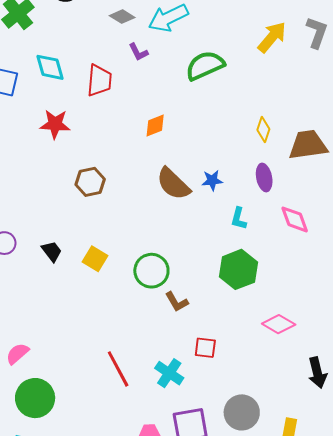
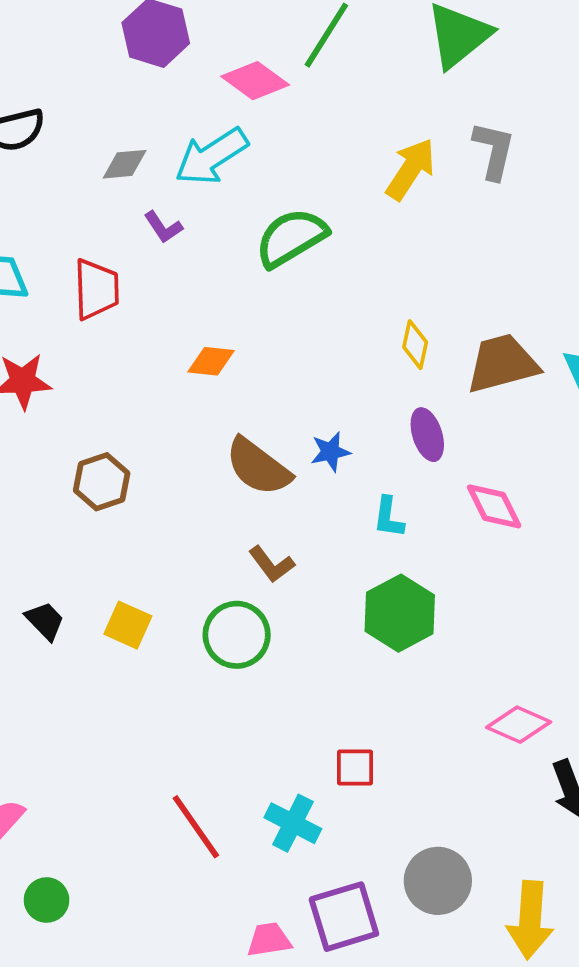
gray diamond: (122, 17) -> (125, 164), turned -30
orange diamond: (155, 125) -> (211, 361), turned 35
brown L-shape: (177, 302) -> (272, 564), moved
pink diamond: (279, 324) -> (519, 725), moved
green circle: (35, 398) -> (47, 900), size x0.6

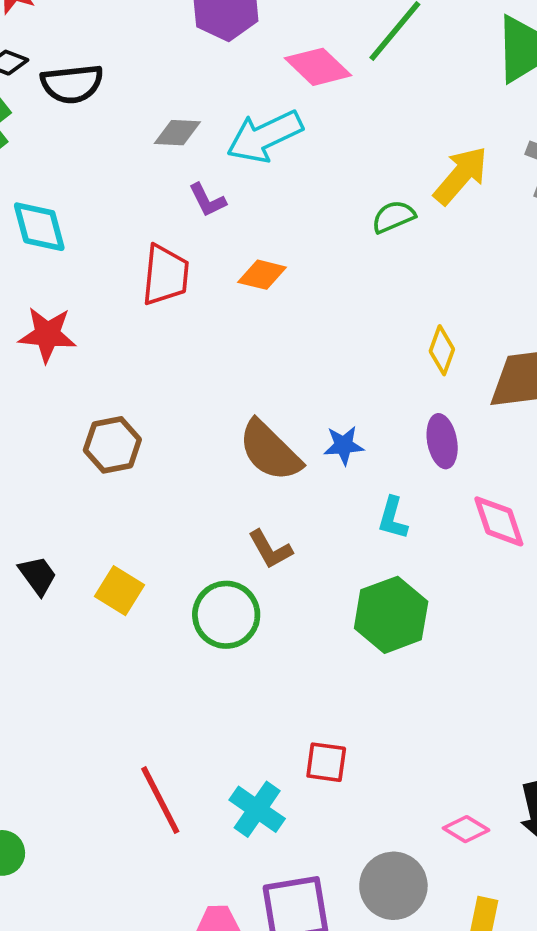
green semicircle: (291, 238) -> (393, 217), moved, size x0.6
red trapezoid: (96, 289) -> (165, 275), moved
orange diamond: (211, 361) -> (262, 275), moved
pink diamond: (519, 725) -> (466, 829), moved, size x0.7

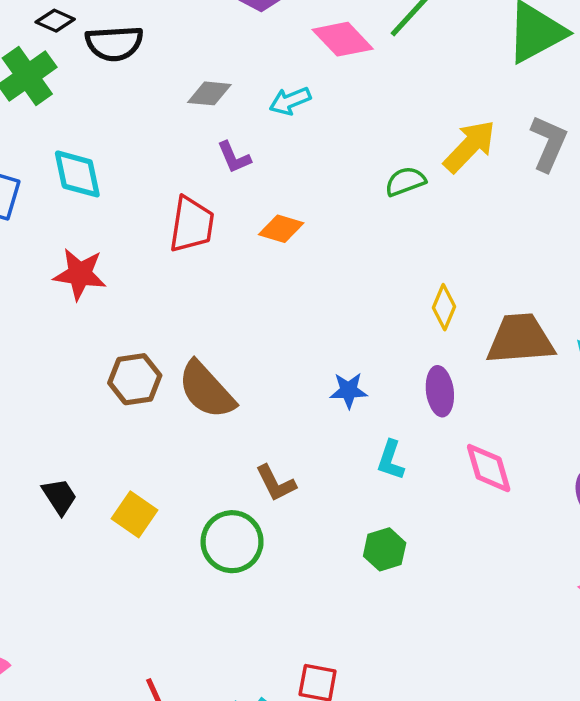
cyan arrow: (265, 136) -> (290, 101), size x0.6
brown semicircle: (270, 451) -> (206, 390), moved
green hexagon: (391, 615) -> (385, 549), size x0.6

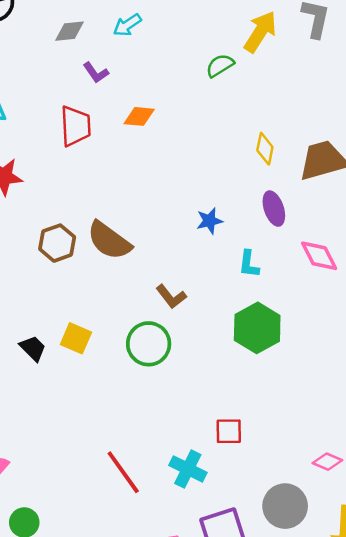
black trapezoid: (60, 496) -> (33, 348), moved
green hexagon: (385, 549) -> (257, 328), size x1.6

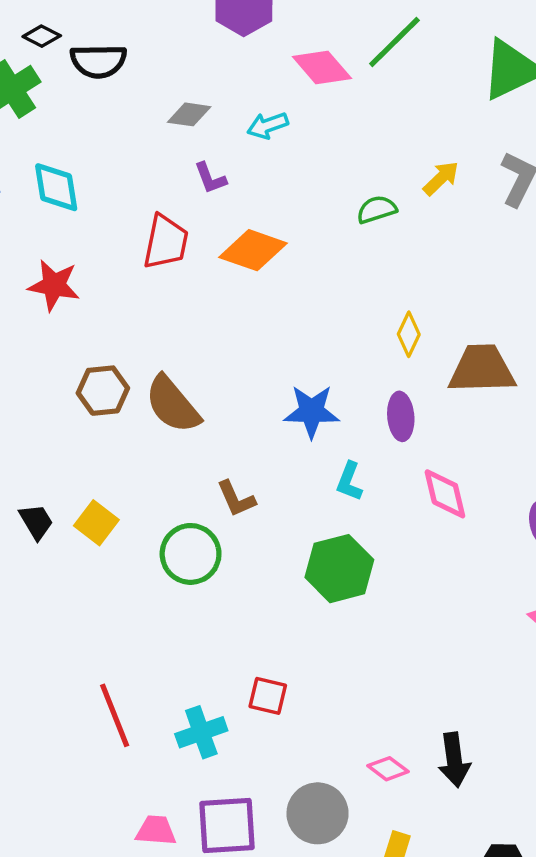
yellow arrow: (260, 32) -> (441, 178), size x0.7
orange diamond: (139, 116) -> (253, 250), size x1.5
blue star: (209, 221) -> (312, 411), size x1.5
cyan cross: (188, 469) -> (201, 732), turned 30

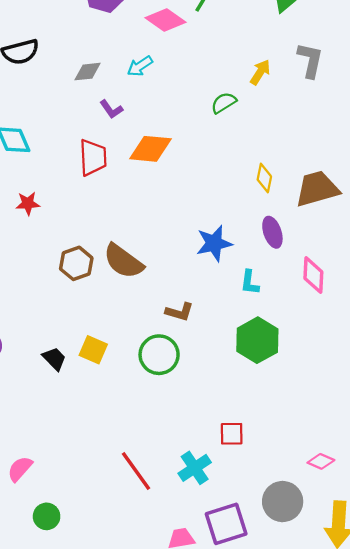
red star: (54, 285) -> (28, 203), size x0.7
pink diamond: (445, 494) -> (313, 275), turned 30
brown L-shape: (236, 499) -> (180, 312), turned -36

